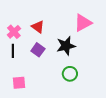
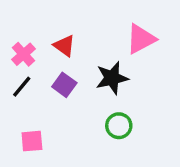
black line: (13, 51) -> (22, 87), turned 40

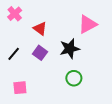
pink cross: (23, 54) -> (15, 14), moved

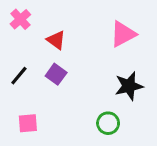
black star: (70, 49) -> (129, 86), moved
green circle: (74, 78) -> (108, 123), moved

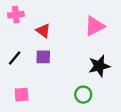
pink cross: (20, 19) -> (16, 15), turned 35
purple square: (56, 74) -> (43, 57), turned -35

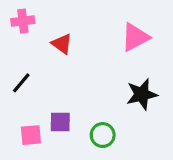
purple square: (43, 57) -> (60, 122), moved
green circle: (83, 95) -> (103, 135), moved

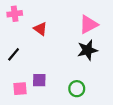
black star: (142, 94) -> (87, 50), moved
green circle: (103, 135) -> (77, 89), moved

